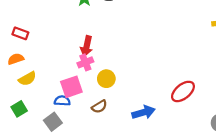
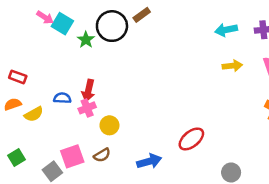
yellow semicircle: (27, 79) -> (34, 114), moved
pink square: (71, 87) -> (72, 156), moved
blue semicircle: (62, 101) -> (62, 98), moved

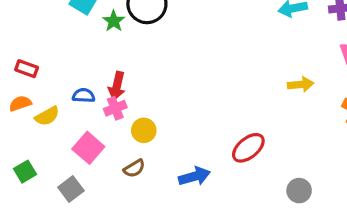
yellow arrow: (232, 66) -> (301, 84), moved
pink square: (72, 156) -> (88, 148), moved, turned -30

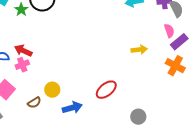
red arrow: (117, 86) -> (23, 51), turned 102
yellow circle: (144, 130) -> (52, 90), moved

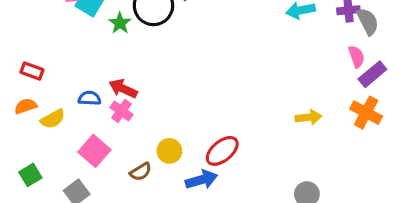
yellow arrow: (139, 50) -> (309, 117), moved
pink cross: (22, 65) -> (121, 111), turned -32
red ellipse: (106, 90) -> (222, 151), moved

